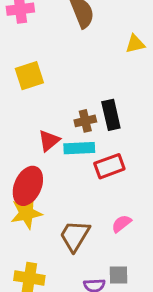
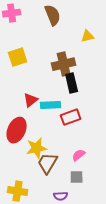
brown cross: (85, 121) -> (64, 64), moved, size x1.6
yellow star: (26, 213) -> (37, 148), moved
gray square: (118, 275) -> (77, 177), moved

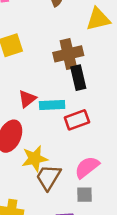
yellow triangle: (88, 36) -> (98, 19), size x1.5
pink semicircle: (79, 155) -> (87, 167), size x1.5

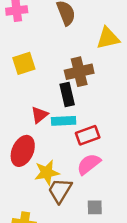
black rectangle: (78, 78) -> (67, 95), moved
pink semicircle: (87, 167) -> (89, 164), moved

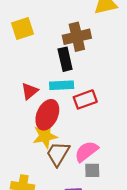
red triangle: (40, 115) -> (30, 91), moved
red ellipse: (23, 151) -> (47, 115), moved
pink semicircle: (89, 164) -> (86, 151), moved

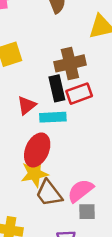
red triangle: (30, 91) -> (27, 105), moved
red rectangle: (85, 99) -> (79, 94), moved
brown trapezoid: (58, 154) -> (49, 193), turned -68

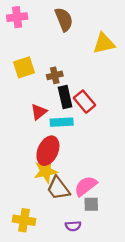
brown cross: (70, 63) -> (55, 75), moved, size x0.6
red rectangle: (79, 94) -> (84, 102), turned 70

